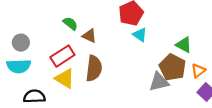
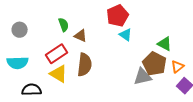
green semicircle: (70, 23) -> (64, 25), turned 32
gray circle: (21, 43) -> (20, 30), moved

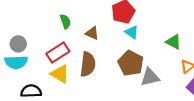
gray circle: (20, 30) -> (18, 44), moved
brown triangle: (81, 36) -> (92, 33), moved
brown pentagon: (155, 64) -> (131, 63), moved

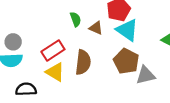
green semicircle: (65, 21) -> (76, 19), moved
cyan triangle: (132, 32) -> (127, 30), size x1.6
brown triangle: (92, 33) -> (96, 28), moved

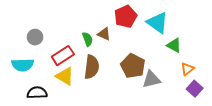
green semicircle: (76, 19) -> (88, 39), moved
cyan triangle: (127, 30) -> (158, 23), moved
gray circle: (13, 42) -> (35, 37), moved

